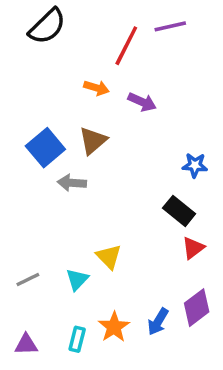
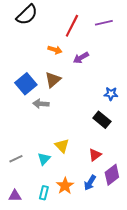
purple line: (170, 26) -> (104, 23), moved
purple arrow: (142, 102) -> (81, 58), turned 126
red triangle: (193, 248) -> (95, 155), moved

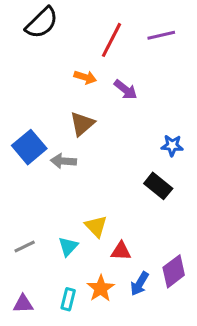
purple arrow: (81, 58) -> (126, 90), turned -112
blue square: (26, 84) -> (29, 147), moved
red triangle: (95, 155) -> (121, 251), moved, turned 40

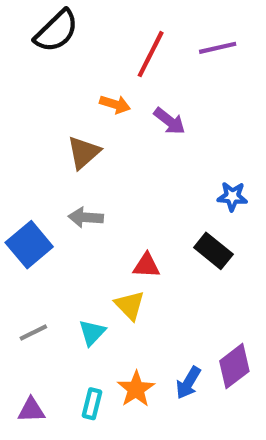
brown triangle: (82, 124) -> (84, 152), moved
blue square: (29, 147) -> (29, 245), moved
red triangle: (121, 251) -> (146, 266), moved

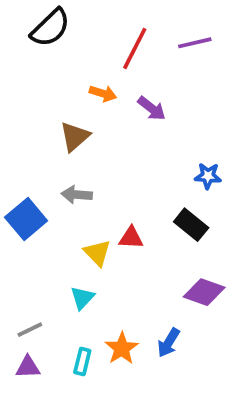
yellow triangle: (130, 305) -> (97, 253), moved
gray line: (33, 333) -> (30, 330), moved
purple diamond: (234, 366) -> (204, 292), moved, turned 57

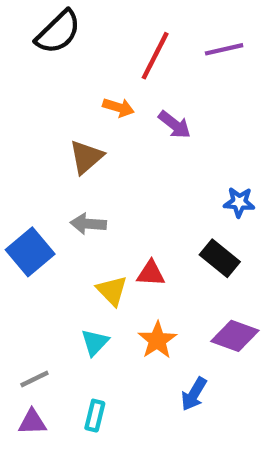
orange star: (122, 348) -> (157, 340), moved

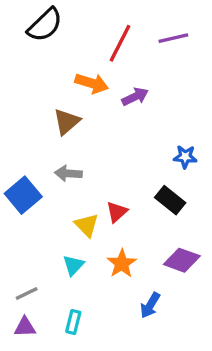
orange arrow: (119, 107) -> (92, 83), size x1.4
purple arrow: (175, 125) -> (135, 97), turned -64
red triangle: (151, 273) -> (117, 212), turned -45

